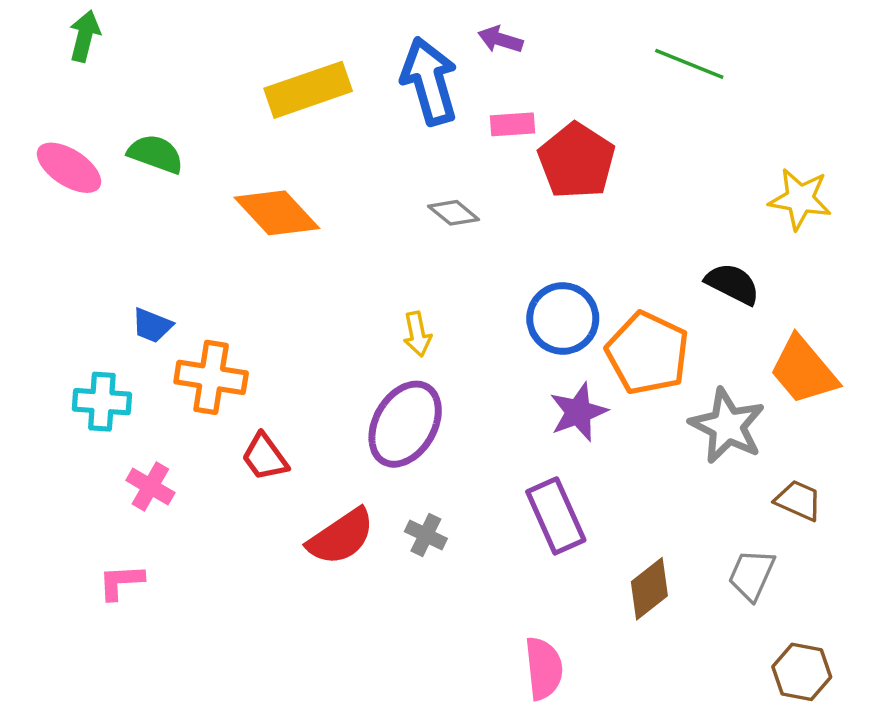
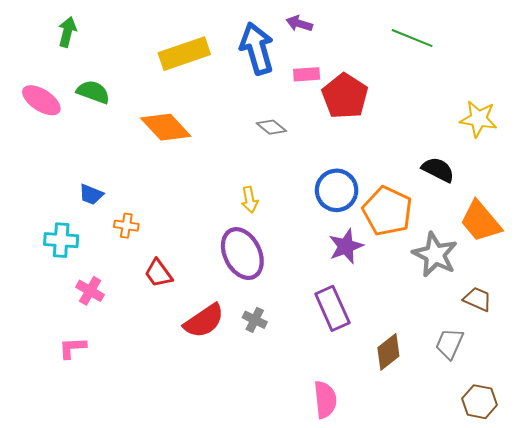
green arrow: (85, 36) -> (67, 32), moved
orange cross: (211, 377) -> (126, 226), size x0.6
purple ellipse: (405, 424) -> (242, 254), turned -57

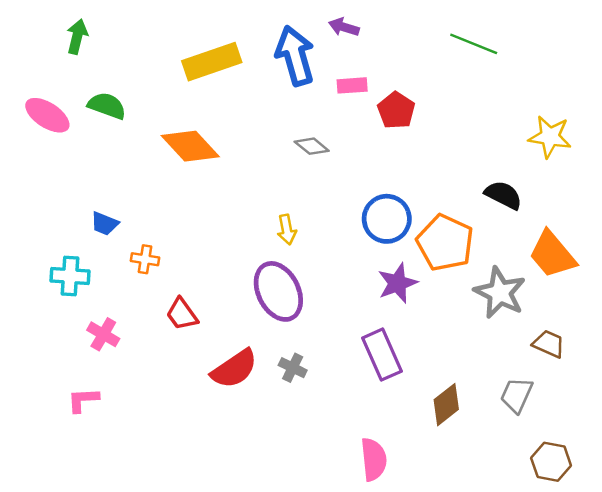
red pentagon: (345, 96) -> (396, 110), size x0.7

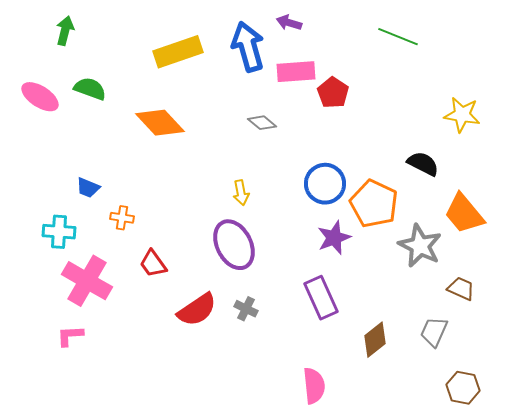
pink rectangle: (352, 85) -> (296, 72), size x1.5
pink cross: (103, 334) -> (87, 281), size x1.8

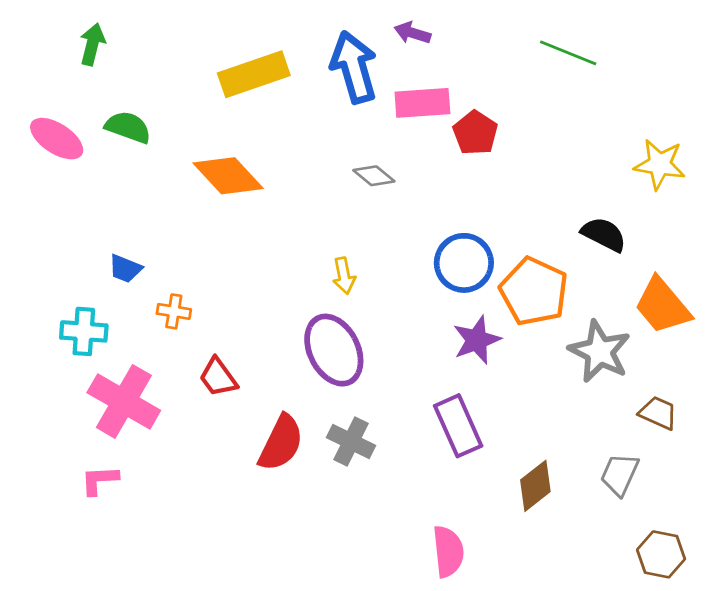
gray cross: (246, 309) -> (351, 441), size x1.4
red semicircle: (197, 310) -> (281, 443), turned -30

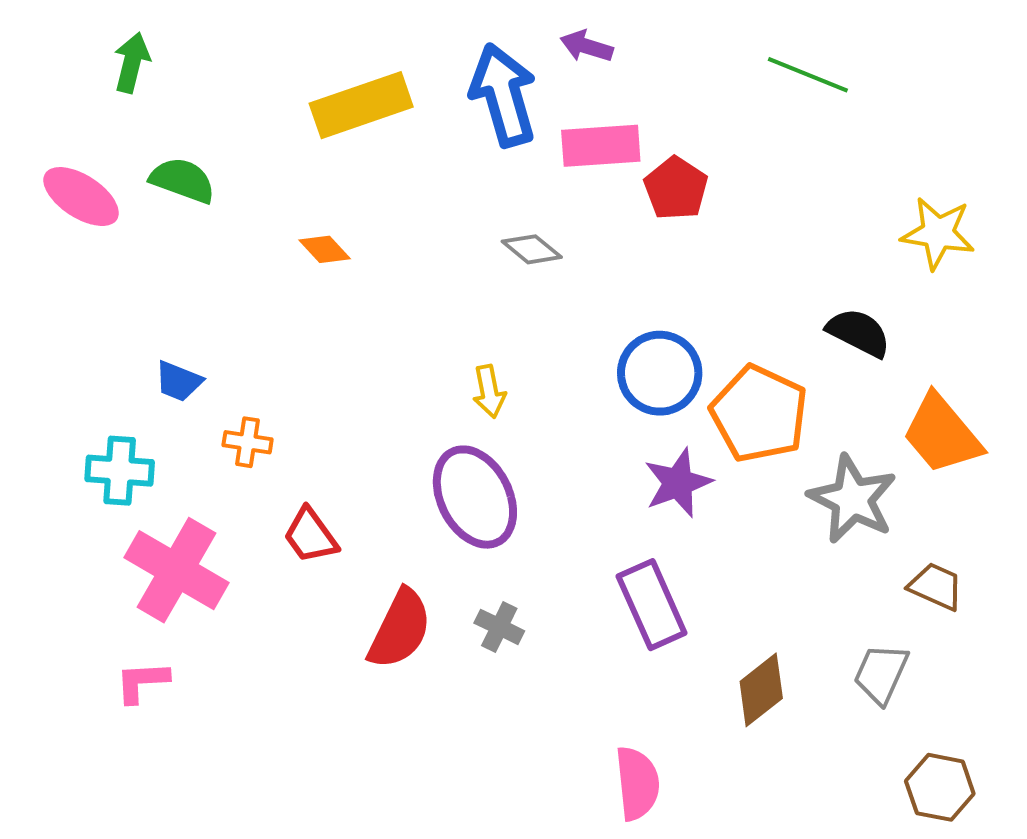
orange diamond: (228, 176) -> (325, 249), size x0.5
gray cross: (351, 441) -> (499, 627), size x0.7

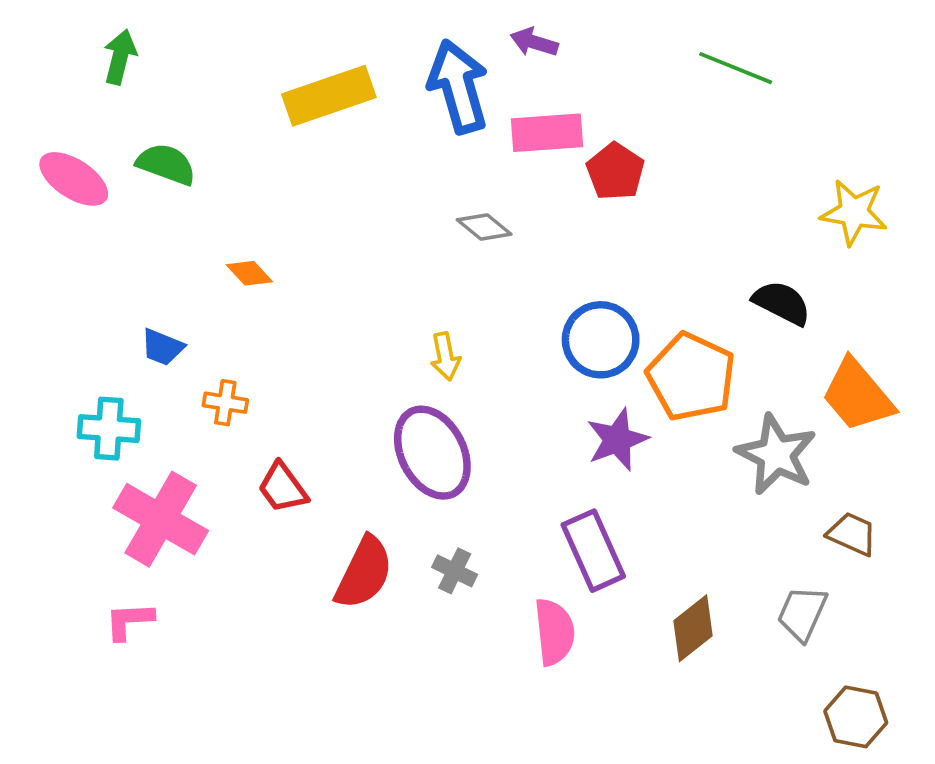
orange diamond: (325, 249) -> (249, 273), moved
pink semicircle: (637, 783) -> (554, 632), moved

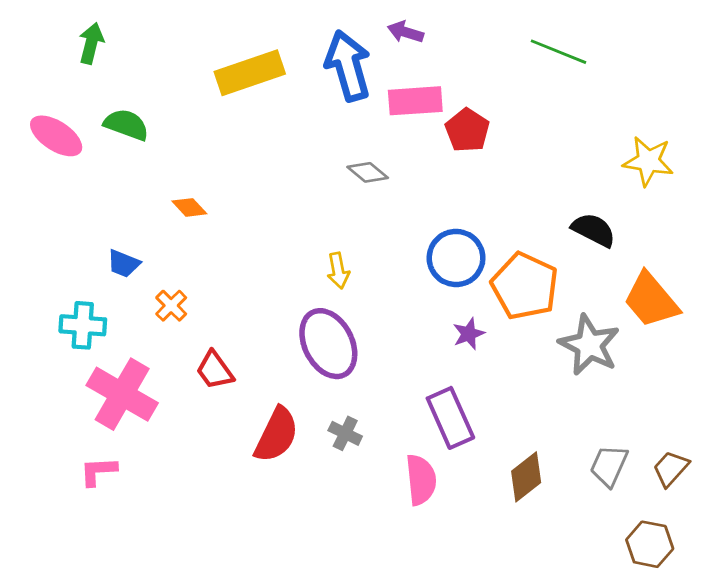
orange cross: (225, 403) -> (171, 306), turned 36
purple star: (617, 440) -> (469, 334), size x0.7
brown trapezoid: (852, 534) -> (671, 468), moved, turned -72

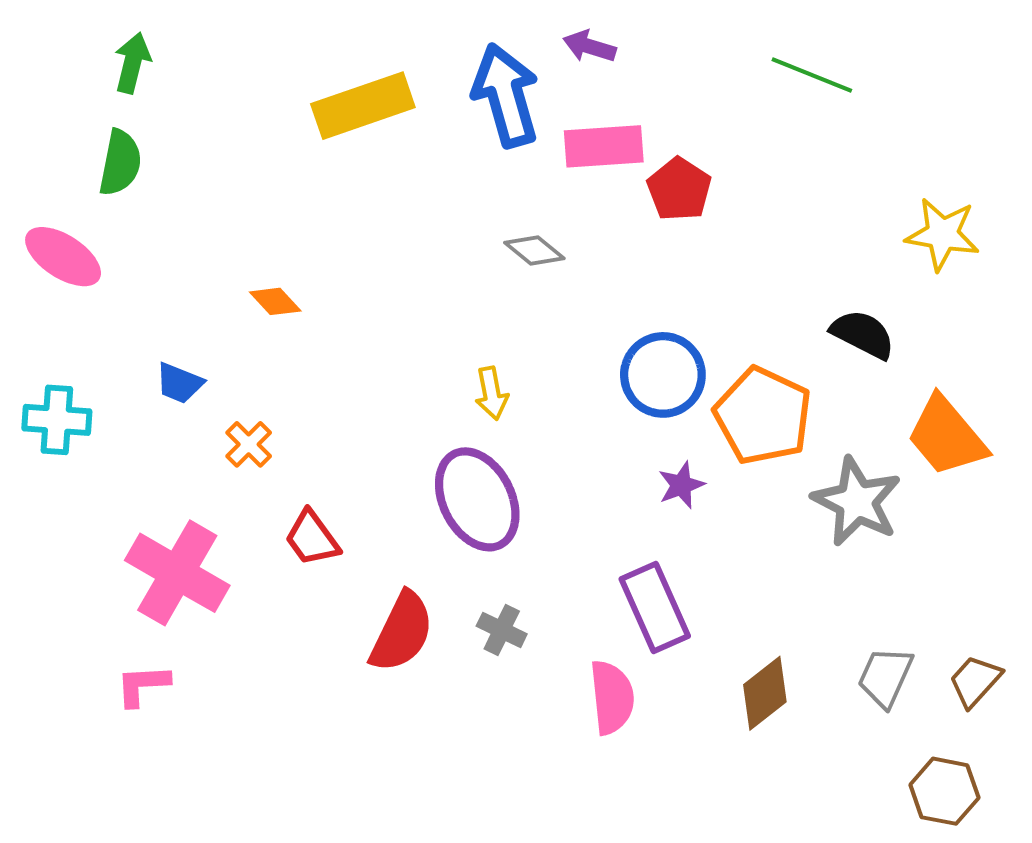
green semicircle: (126, 125) -> (120, 163), moved, turned 81
pink ellipse: (56, 136) -> (63, 257), moved
cyan cross: (83, 325) -> (57, 420), moved

